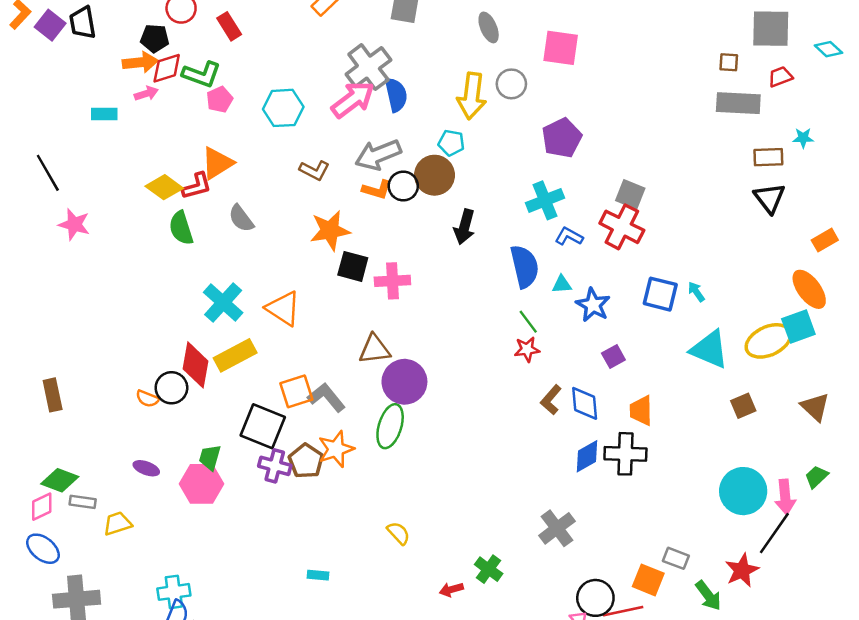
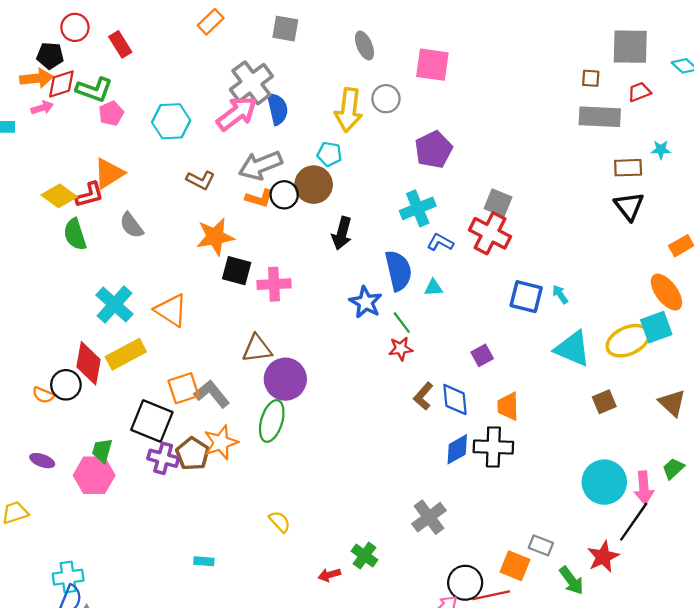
blue star: (593, 305) -> (366, 302), moved

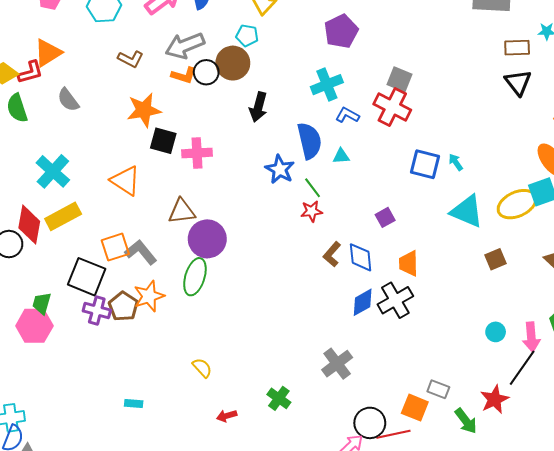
orange triangle: (171, 310) -> (125, 181), moved
black cross: (493, 447) -> (395, 300), turned -32
cyan circle: (604, 482) -> (496, 332), size x0.5
red arrow: (329, 575) -> (227, 416), moved

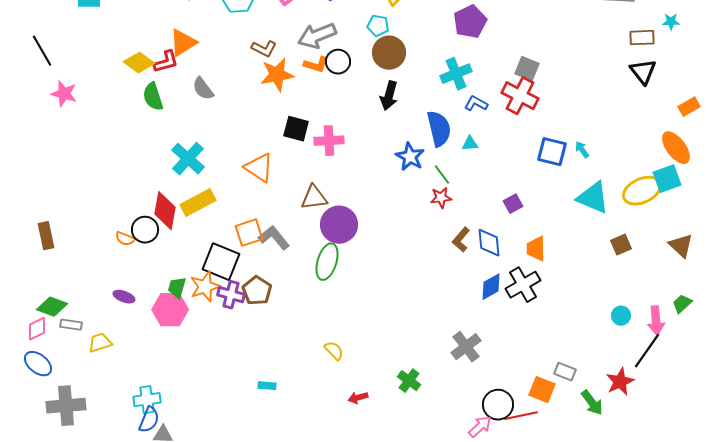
brown circle: (233, 63) -> (389, 53), moved
orange star: (144, 110) -> (277, 75), moved
orange star: (149, 296) -> (205, 287), moved

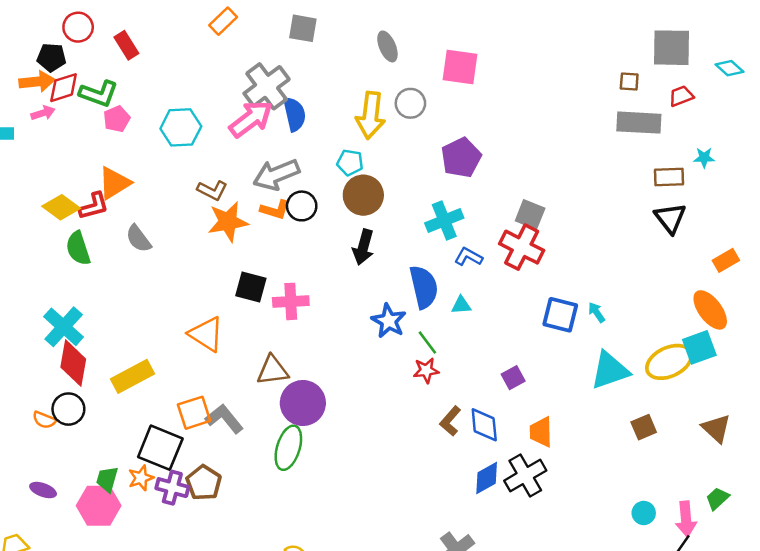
cyan cross: (188, 159) -> (64, 327), moved
cyan triangle: (593, 198) -> (610, 370), turned -42
red diamond: (165, 211) -> (73, 363), moved
orange star: (205, 287) -> (141, 478), size x0.7

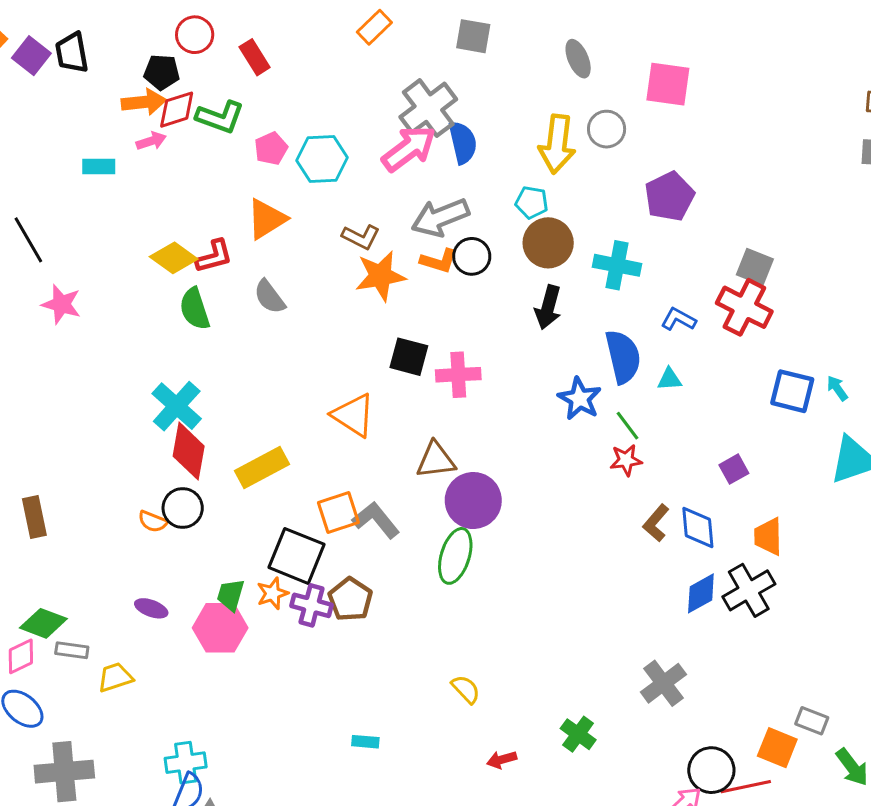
pink pentagon: (117, 119) -> (271, 149), moved
orange triangle: (114, 183) -> (267, 219), moved
cyan cross: (444, 220) -> (617, 265), moved, turned 33

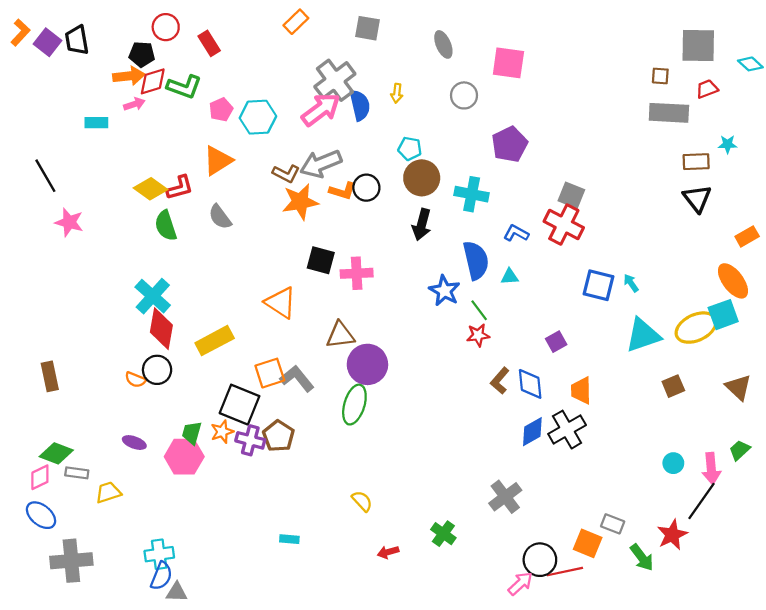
yellow arrow: (557, 144) -> (397, 93), moved, size x0.5
gray arrow: (440, 217) -> (321, 164), moved

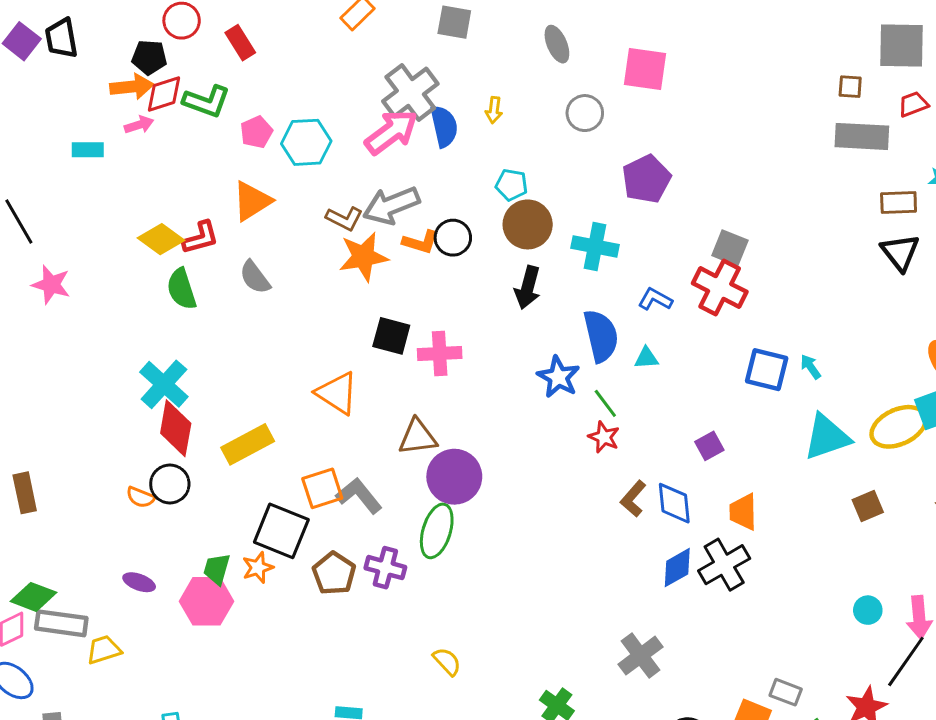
red star: (478, 335) -> (604, 437), turned 30
purple cross: (250, 440) -> (385, 568), moved
gray rectangle: (77, 473) -> (61, 623), size x1.6

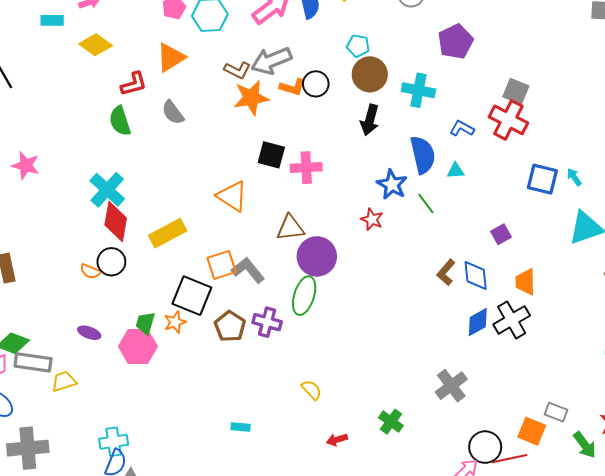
yellow diamond: (161, 239) -> (96, 45), moved
pink star: (51, 285) -> (26, 165), moved
red star: (604, 437) -> (372, 219), moved

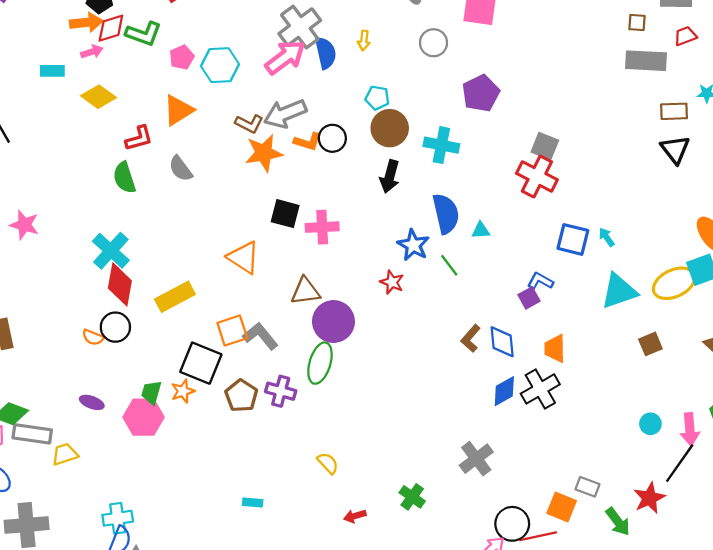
blue L-shape: (462, 128) -> (540, 281), moved

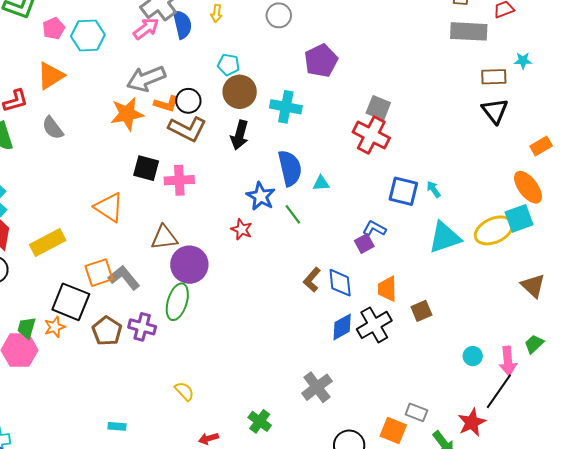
pink arrow: (285, 57) -> (146, 28), size x0.7
brown L-shape: (249, 124) -> (187, 129), moved, size x1.5
brown square: (650, 344) -> (421, 311), moved

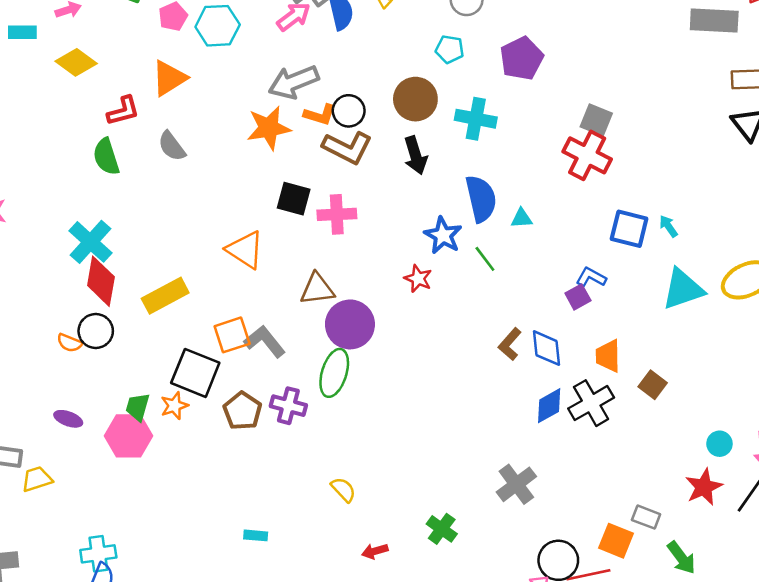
cyan pentagon: (229, 65) -> (450, 49), moved
black arrow: (240, 135) -> (415, 155), turned -32
brown square: (421, 311) -> (653, 385), turned -30
red star: (472, 422) -> (704, 487), moved

